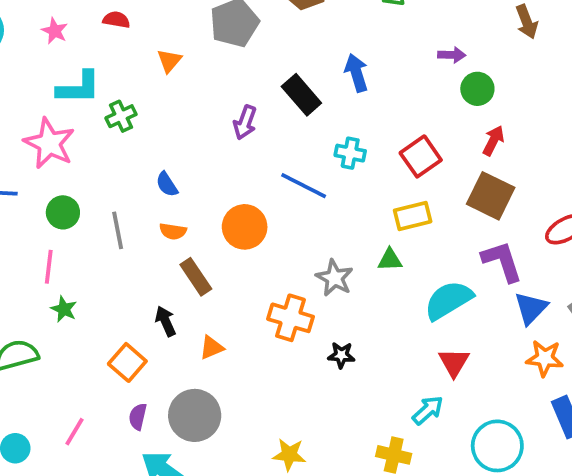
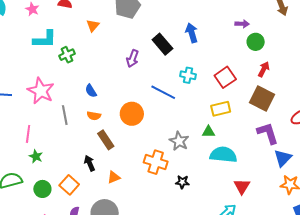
pink star: (49, 143) -> (41, 91), moved
green circle: (63, 212) -> (42, 189), moved
cyan semicircle: (448, 300) -> (223, 155), moved, turned 36

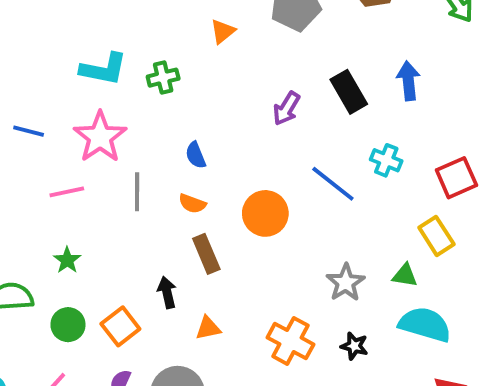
cyan L-shape: (45, 39) -> (104, 69), moved
yellow rectangle: (221, 109) -> (436, 236), turned 60
pink line: (28, 134) -> (67, 192), moved, turned 60
orange cross: (156, 162) -> (290, 341), moved
black star: (182, 182) -> (354, 346), moved

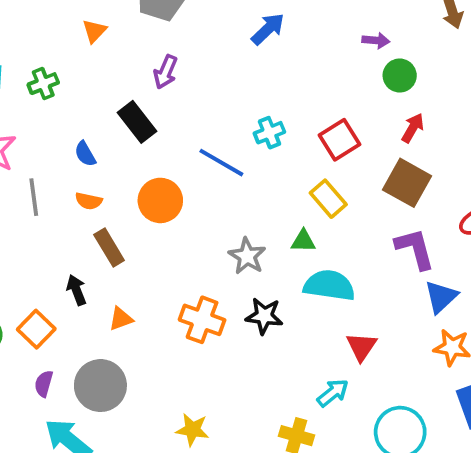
blue arrow: (408, 81) -> (268, 29), moved, turned 60
black rectangle: (349, 92) -> (137, 122), moved
purple arrow: (286, 108) -> (166, 72), moved
cyan cross: (386, 160) -> (269, 133), turned -36
black star: (354, 346) -> (264, 316), size x1.4

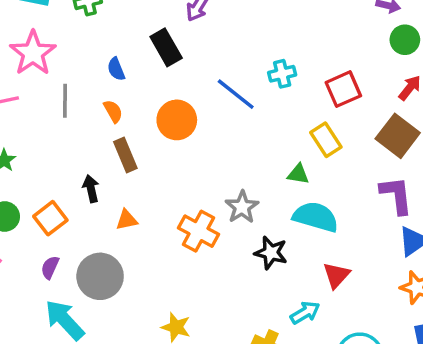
orange semicircle: (89, 201) -> (113, 111), turned -140
gray star: (247, 256) -> (242, 207), moved
black star: (264, 316) -> (271, 253), moved

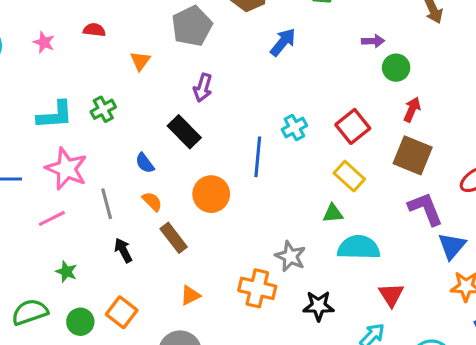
blue line: (236, 94) -> (258, 157), turned 72
black arrow: (91, 189) -> (123, 250), moved
black star: (271, 253) -> (319, 306), moved

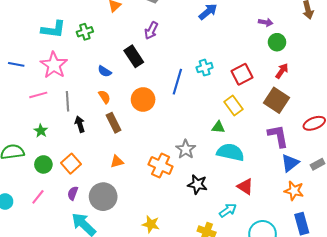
blue semicircle: (145, 163) -> (105, 71), turned -32
gray line: (107, 204) -> (68, 101), moved
red triangle: (391, 295) -> (245, 187), turned -36

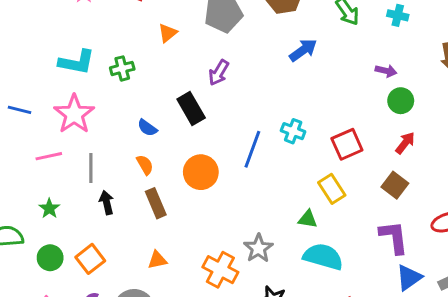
cyan cross: (205, 68) -> (293, 131), turned 35
brown square: (277, 100) -> (395, 185), size x0.7

